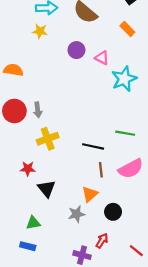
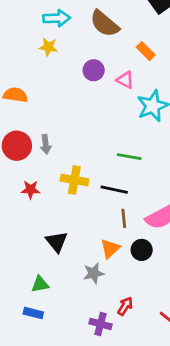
orange rectangle: (127, 29) -> (146, 51), moved
green line: (125, 133) -> (129, 157), moved
yellow cross: (48, 139) -> (74, 180), moved, turned 30
red star: (28, 169) -> (31, 190), moved
black circle: (113, 212) -> (142, 250), moved

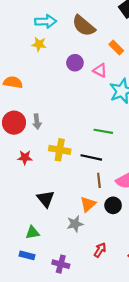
purple cross: (100, 324) -> (61, 264), moved

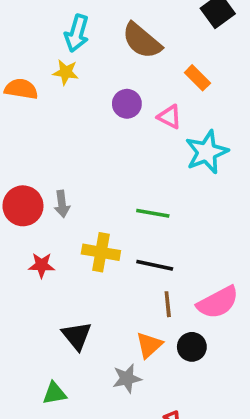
cyan arrow: (46, 21) -> (77, 33), turned 108
orange semicircle: (13, 82) -> (21, 89), moved
green line: (103, 131) -> (153, 213), moved

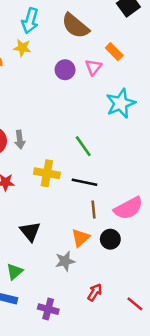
pink triangle: (170, 117) -> (93, 67), moved, turned 42
green line: (153, 213) -> (83, 146), turned 45
green triangle: (55, 393) -> (15, 272), turned -30

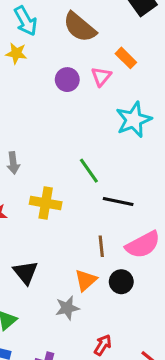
cyan arrow: (30, 21) -> (26, 21), turned -45
black line: (84, 182) -> (118, 201), moved

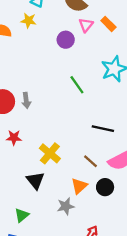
pink triangle: (101, 76) -> (86, 25), moved
green line: (89, 171) -> (77, 85), moved
yellow cross: (46, 203) -> (50, 153), moved, turned 30
brown line: (101, 246) -> (90, 161), turned -42

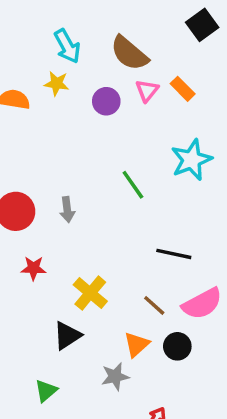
purple circle: (66, 40) -> (106, 101), moved
gray arrow: (26, 100) -> (67, 210), moved
black triangle: (35, 180) -> (67, 336), turned 36

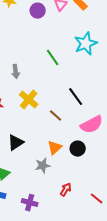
black line: (174, 254) -> (76, 97), turned 42
yellow cross: (90, 293) -> (29, 100), moved
brown line: (154, 305) -> (56, 116), moved

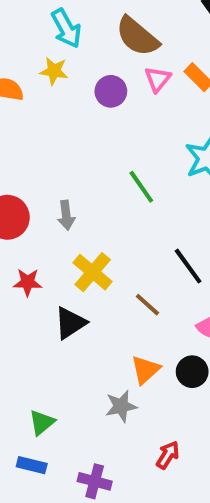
black triangle: (16, 143) -> (70, 323), moved

